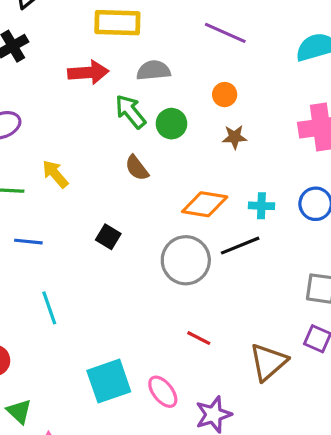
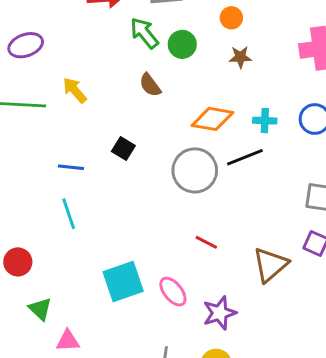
blue line: (28, 242) -> (71, 167), moved

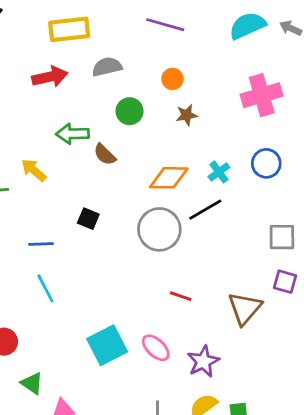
green arrow: (144, 33) -> (73, 134), moved, turned -44
cyan cross: (265, 121) -> (219, 172), turned -30

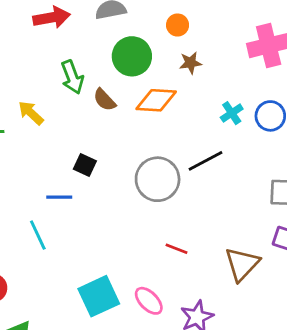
green circle: (130, 111) -> (132, 56), size x1.4
green arrow: (73, 134) -> (72, 77), turned -112
cyan cross: (219, 172) -> (232, 113), moved
orange diamond: (169, 178) -> (156, 100), moved
blue line: (41, 244) -> (59, 197), moved

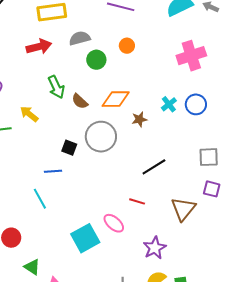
green circle: (132, 56) -> (96, 60), moved, size x0.7
brown star: (190, 63) -> (139, 119), moved
black line: (206, 161) -> (154, 167), moved
gray circle: (158, 179) -> (101, 137), moved
pink ellipse: (149, 301) -> (114, 223), moved

